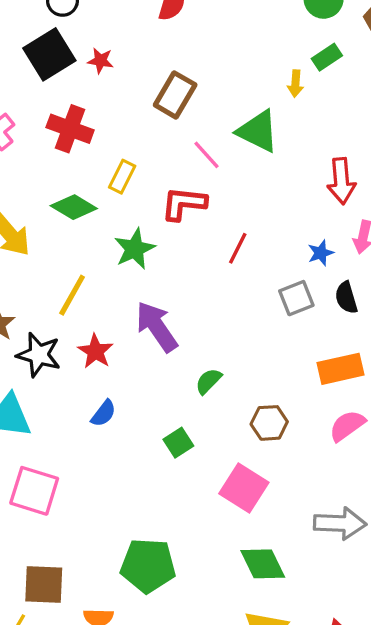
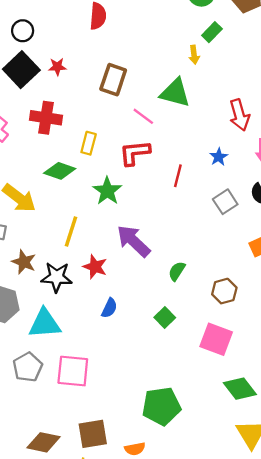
blue star: (321, 253) -> (219, 157), moved

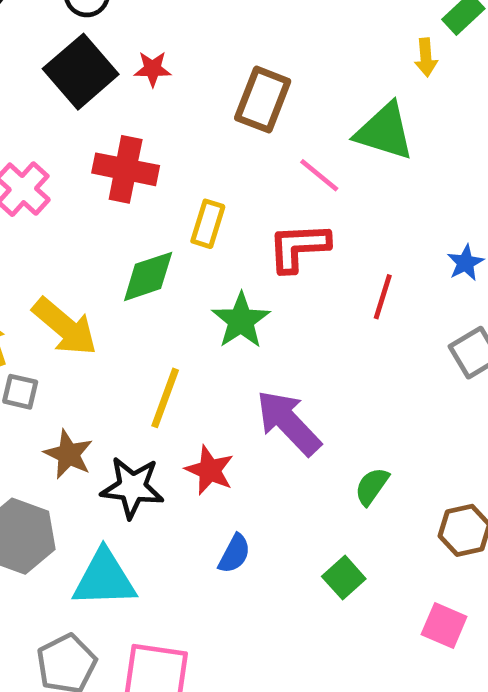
green diamond: (60, 171) -> (148, 276), turned -40
pink square: (216, 339) -> (444, 626), size x0.7

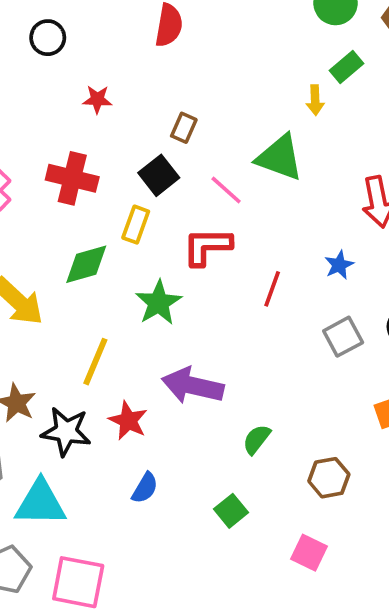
black square: (81, 72) -> (159, 175), moved, size x0.7
brown rectangle: (263, 100) -> (184, 128), size x0.6
purple arrow: (289, 423) -> (193, 386), turned -36

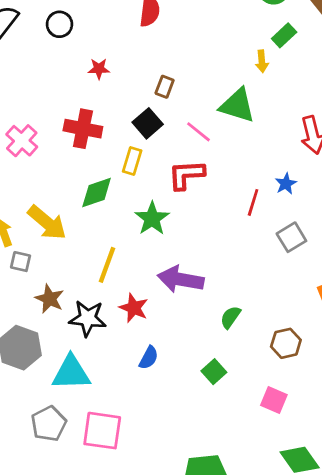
red line: (272, 289) -> (253, 202), moved

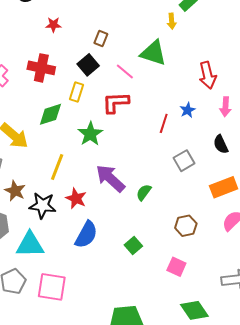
gray square: (291, 237) -> (184, 161), moved
purple arrow: (181, 279) -> (110, 178), turned 32
green semicircle: (230, 317) -> (144, 192), moved
blue semicircle: (149, 358) -> (86, 235), size x1.6

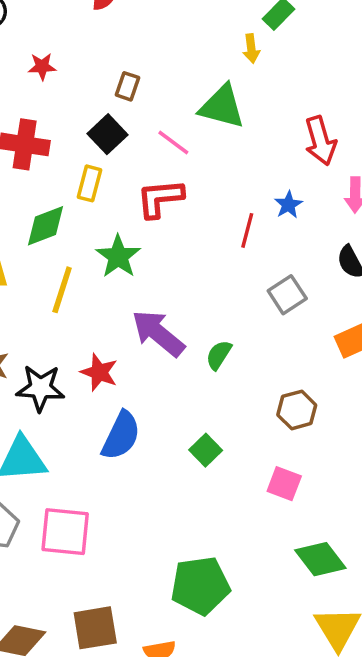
yellow line: (57, 167) -> (62, 290), moved

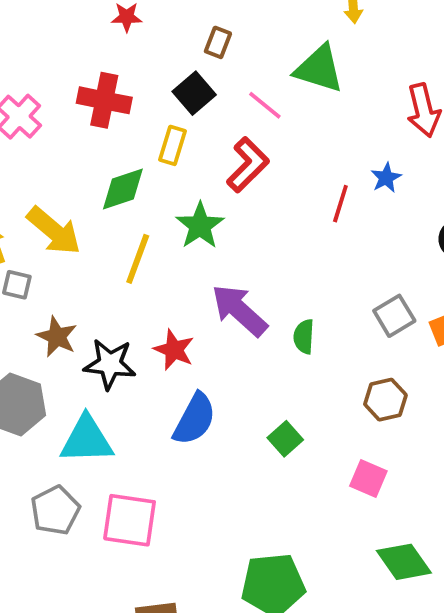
red L-shape: (160, 198) -> (248, 165), turned 138
gray square: (287, 295) -> (394, 316), moved
green semicircle: (219, 355) -> (304, 337), turned -32

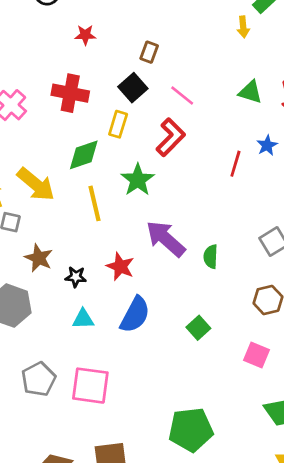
green triangle: (319, 69) -> (250, 92), moved, size x0.7
yellow line: (138, 259) -> (95, 203), turned -33
black star: (110, 364) -> (76, 277), size x0.6
cyan triangle: (87, 440) -> (83, 319), moved, size x0.6

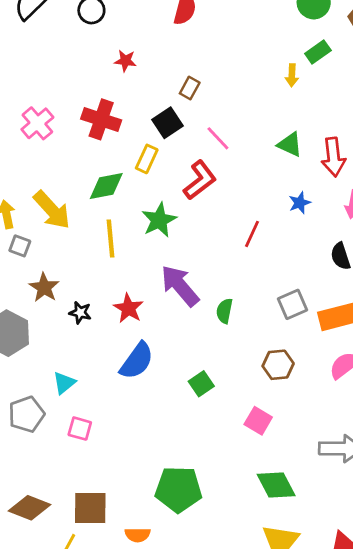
red line: (235, 164) -> (252, 234), moved
cyan triangle: (83, 319) -> (64, 383), moved, turned -45
pink square: (90, 386) -> (80, 429), size x0.6

